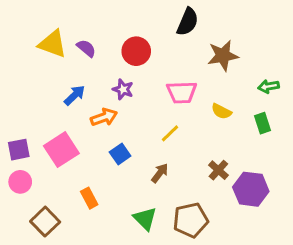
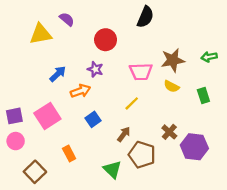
yellow triangle: (53, 44) -> (41, 34), turned -30
purple semicircle: (86, 48) -> (67, 19), moved
brown star: (223, 56) -> (173, 60), moved
green arrow: (268, 86) -> (209, 57), moved
brown pentagon: (191, 220) -> (142, 155), moved, turned 30

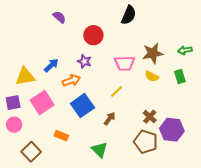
yellow triangle: (41, 34) -> (25, 76), moved
green rectangle: (203, 95) -> (180, 76), moved
blue square: (93, 119) -> (82, 106), size x1.6
orange rectangle: (69, 154) -> (61, 136), turned -40
brown pentagon: (142, 155) -> (146, 142), moved

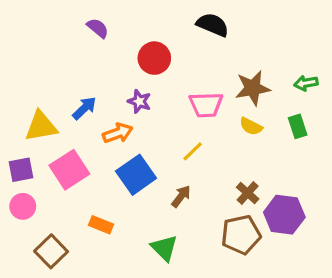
black semicircle: (129, 15) -> (213, 25), turned -90
brown pentagon: (146, 142) -> (241, 235), turned -30

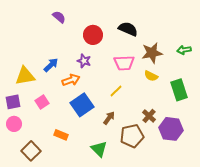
black semicircle: (213, 25) -> (128, 29), moved
green rectangle: (298, 126) -> (179, 90), moved, size x1.5
pink square: (69, 170) -> (42, 102), size x0.6
brown pentagon: (241, 235) -> (132, 136), moved

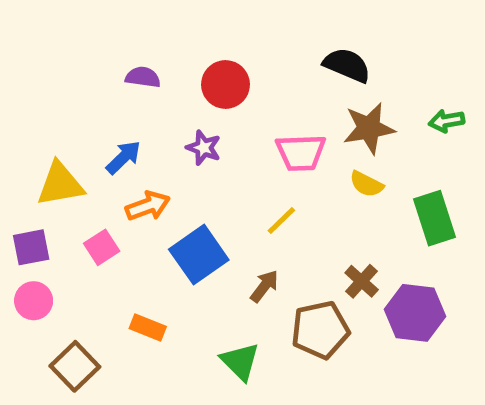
purple semicircle: (59, 17) -> (143, 77), moved, turned -32
black semicircle: (128, 29) -> (347, 65), moved
orange arrow: (71, 80) -> (148, 206), moved

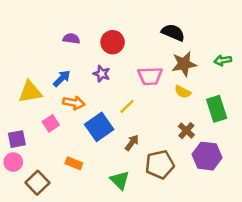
orange arrow: (148, 206) -> (74, 103), turned 30
yellow line: (281, 221) -> (127, 106), moved
purple square: (31, 247) -> (17, 139), moved
brown cross: (362, 281) -> (186, 131), moved
pink circle: (34, 301) -> (13, 162), moved

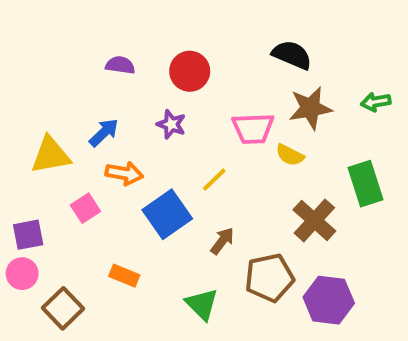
yellow semicircle: (183, 92) -> (290, 155), moved
brown cross: (186, 131) -> (314, 220), size x1.5
purple hexagon: (207, 156) -> (329, 300), moved

